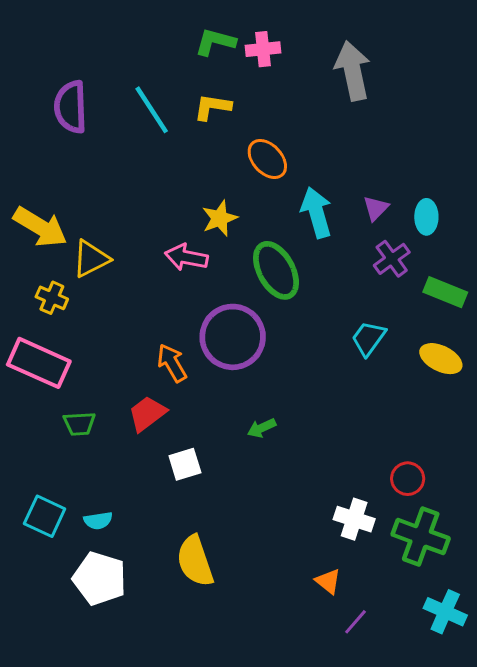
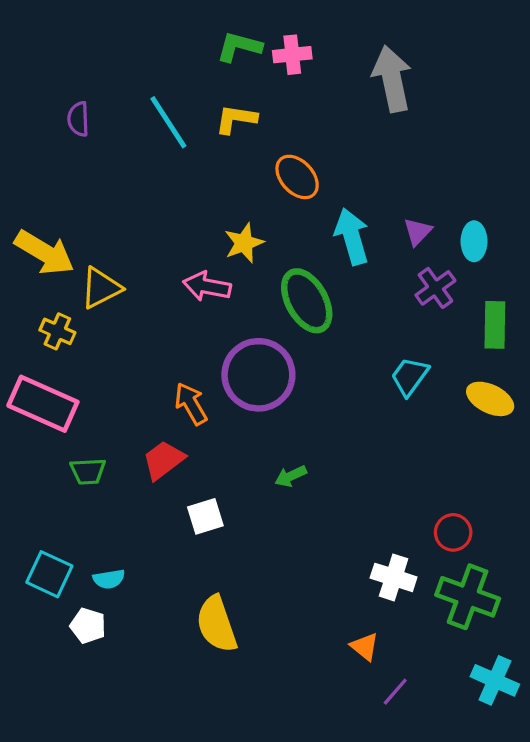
purple semicircle: (71, 107) -> (78, 119), size x0.6
green rectangle: (445, 292) -> (495, 325), turned 69
white pentagon: (100, 578) -> (88, 626), moved, size x0.6

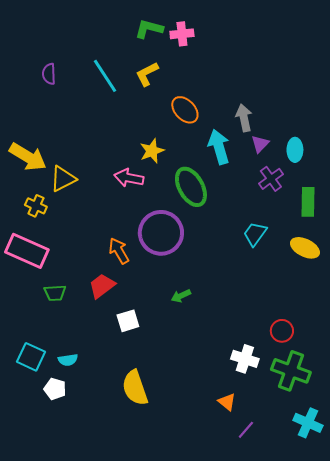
gray arrow: (392, 79) -> (244, 118), moved, size x0.7
yellow L-shape: (236, 119) -> (147, 74), turned -36

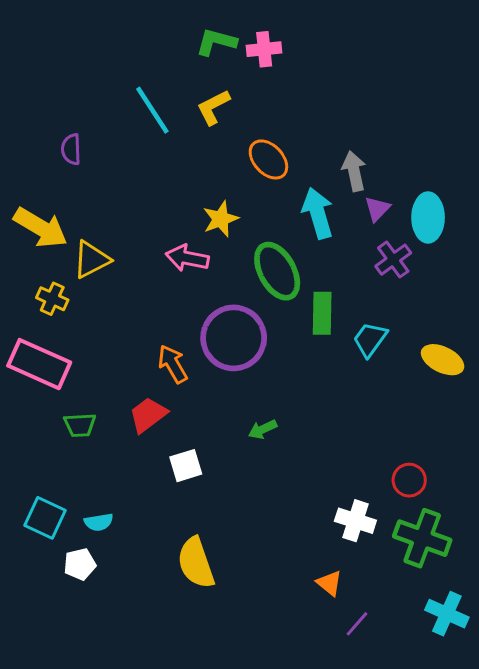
purple semicircle: (49, 74) -> (71, 149), moved
cyan ellipse: (295, 150) -> (428, 217), size x1.4
green rectangle: (308, 202) -> (322, 313), moved
white pentagon: (55, 389) -> (80, 564), turned -30

